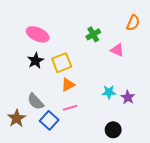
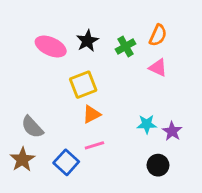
orange semicircle: (133, 23) -> (158, 35), moved
black star: (36, 61) -> (87, 41), moved
gray semicircle: (36, 101) -> (32, 127), moved
black circle: (113, 130) -> (158, 165), moved

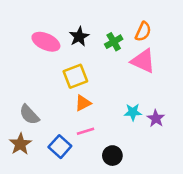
pink triangle: (158, 68) -> (143, 61), size x1.5
black circle: (158, 165) -> (112, 156), moved

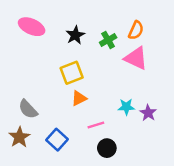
pink ellipse: (46, 42) -> (32, 27), moved
pink line: (86, 131) -> (96, 125), moved

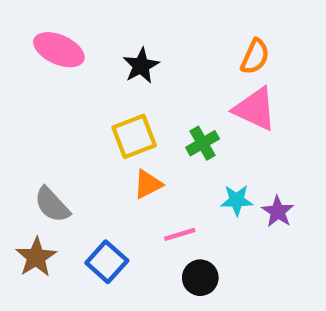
green cross: (108, 40) -> (203, 143), moved

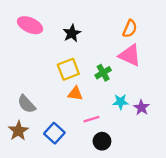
orange triangle: (148, 184) -> (75, 94), turned 35

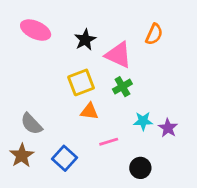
pink triangle: (130, 55) -> (118, 55), moved
black circle: (102, 141) -> (140, 168), moved

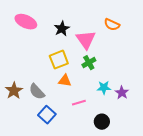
orange semicircle: (154, 34) -> (112, 25), turned 91
pink triangle: (118, 55) -> (86, 40), turned 30
gray semicircle: (31, 124) -> (37, 92), moved
brown star: (22, 155) -> (14, 91), moved

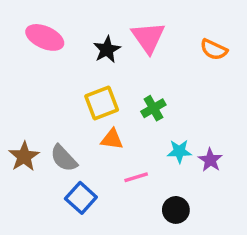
orange semicircle: (112, 25) -> (214, 50), moved
pink triangle: (86, 40) -> (148, 37), moved

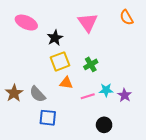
black star: (107, 50) -> (55, 38), moved
orange semicircle: (214, 50) -> (127, 17), moved, turned 35
pink line: (136, 177) -> (88, 96), moved
blue square: (81, 198) -> (48, 118), turned -36

